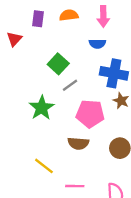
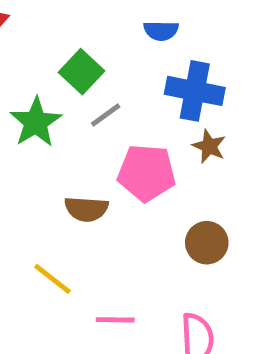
green star: (42, 108) -> (36, 122), moved
brown semicircle: (78, 143) -> (86, 209), moved

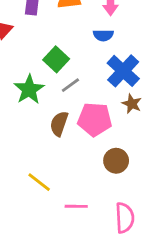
blue cross: (195, 91) -> (123, 71), turned 32
brown semicircle: (86, 209) -> (59, 124), moved, turned 105
brown circle: (207, 243) -> (116, 161), moved

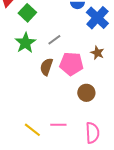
green square: (56, 59) -> (27, 13), moved
blue cross: (123, 71) -> (97, 18), moved
yellow line: (39, 182) -> (32, 130), moved

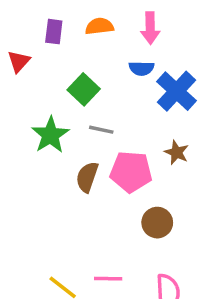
green square: (27, 13) -> (84, 89), moved
gray line: (54, 40) -> (101, 130), turned 48

